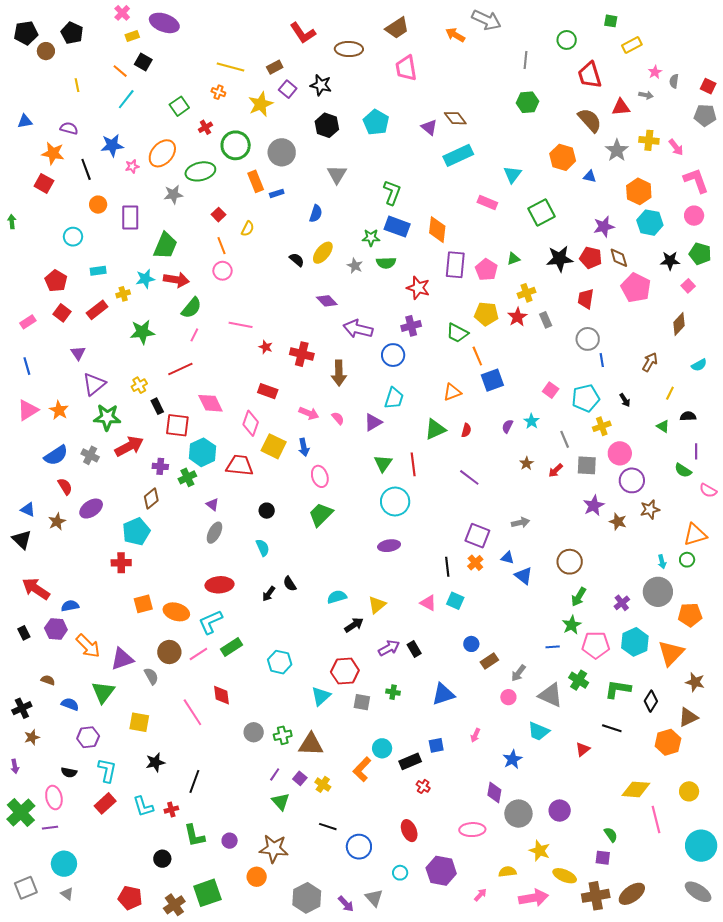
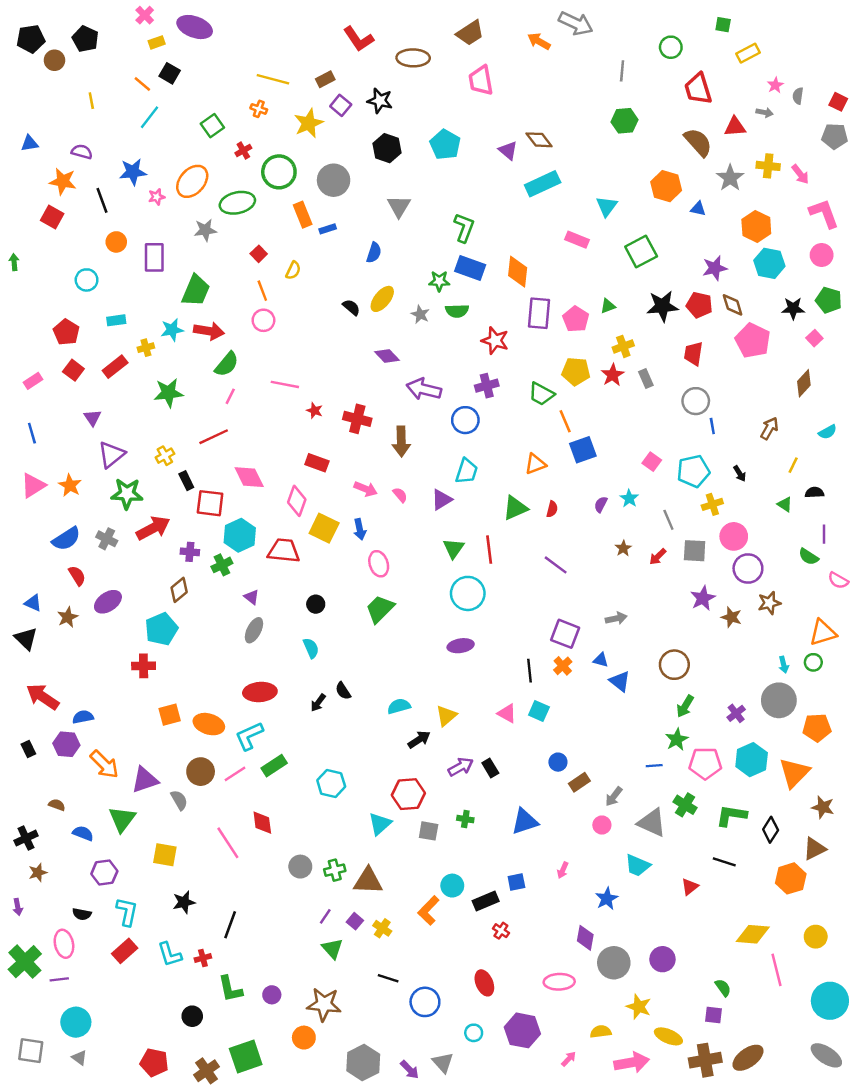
gray square: (26, 888) -> (31, 1051), turned 30

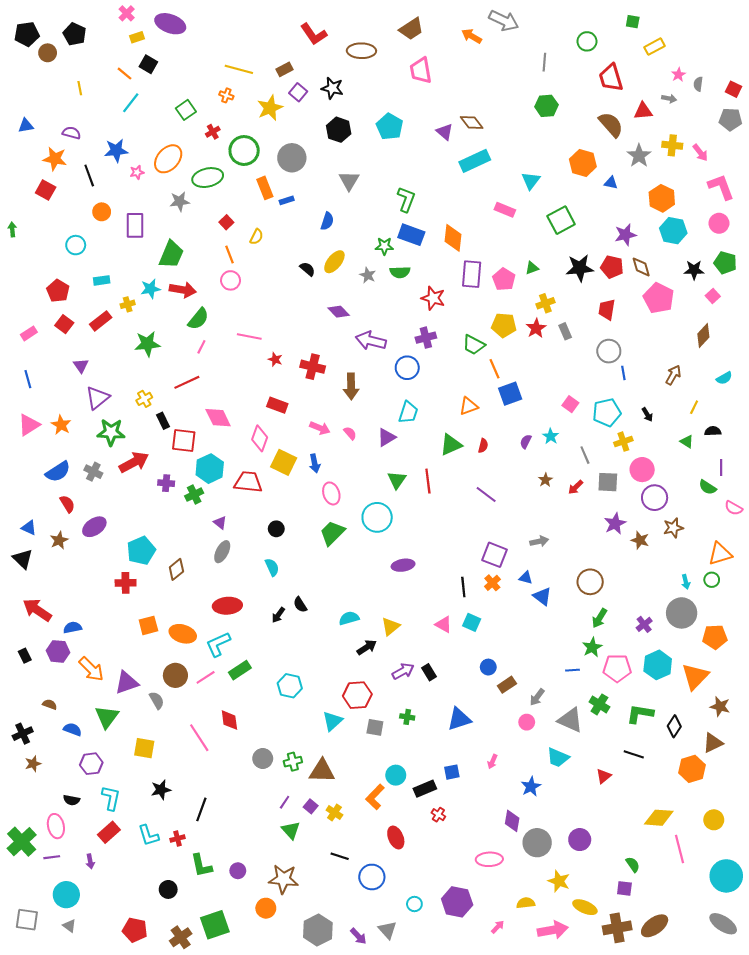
brown diamond: (179, 590) -> (176, 569), moved
cyan circle: (468, 593) -> (377, 517), moved
purple arrow: (18, 907) -> (90, 861), moved
red ellipse: (484, 983) -> (396, 837), moved

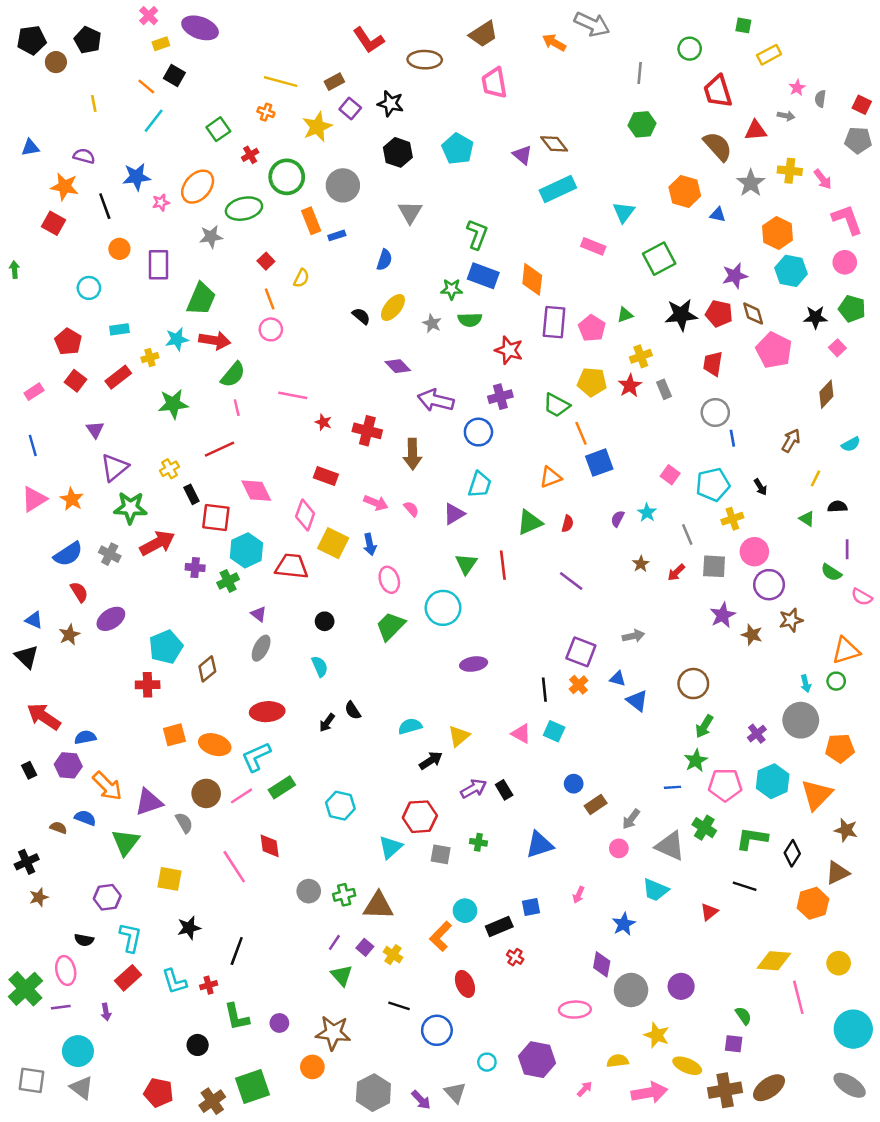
pink line: (201, 347) -> (237, 408), turned -40
blue semicircle: (73, 729) -> (85, 818), moved
gray triangle: (69, 926) -> (82, 1088), size x1.5

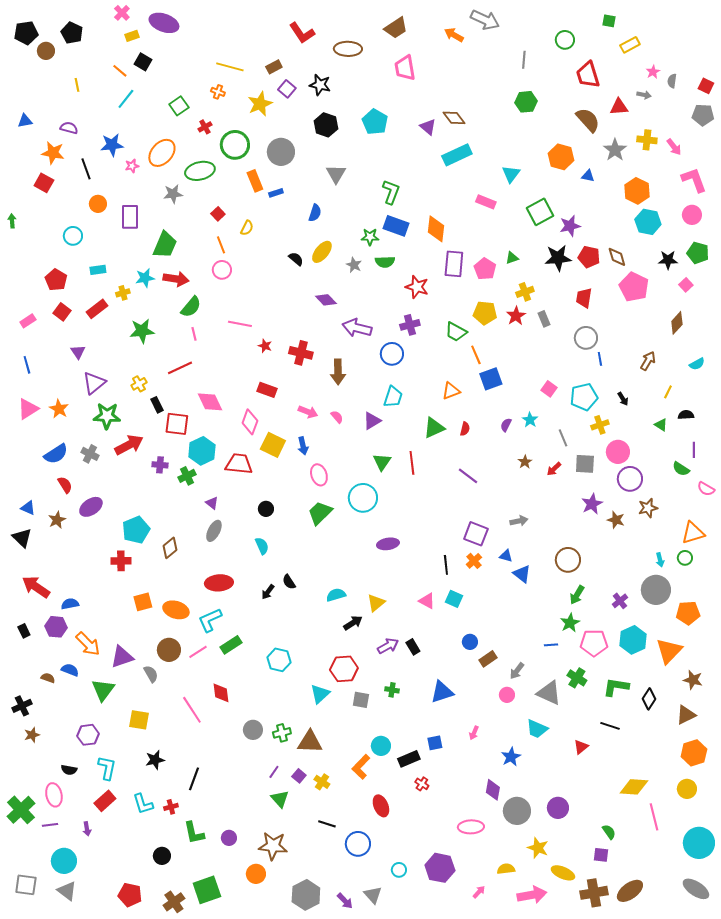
purple star: (735, 276) -> (570, 226), moved
orange hexagon: (813, 903) -> (694, 753), moved

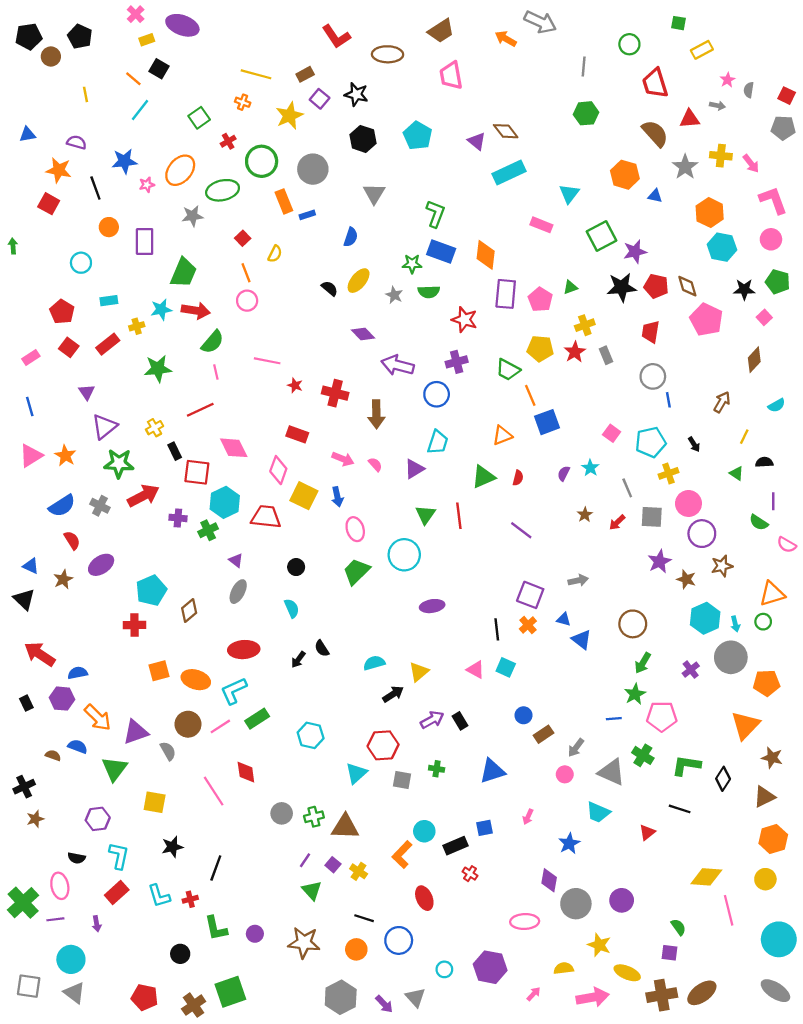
cyan hexagon: (633, 640) -> (705, 618), moved
orange circle: (256, 874) -> (356, 949), moved

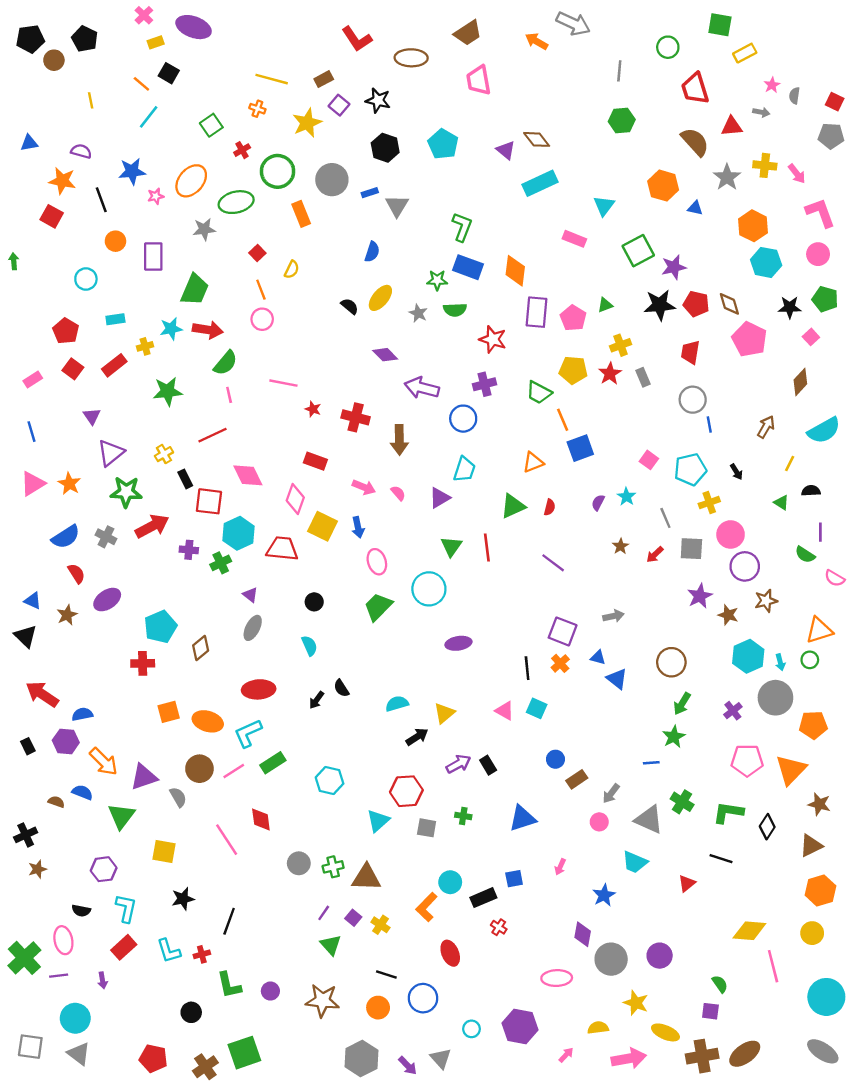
green square: (678, 23) -> (720, 25), size x1.5
blue rectangle: (307, 215) -> (370, 193), moved
cyan semicircle: (777, 405) -> (824, 430), size x1.8
pink pentagon: (662, 716) -> (747, 760), moved

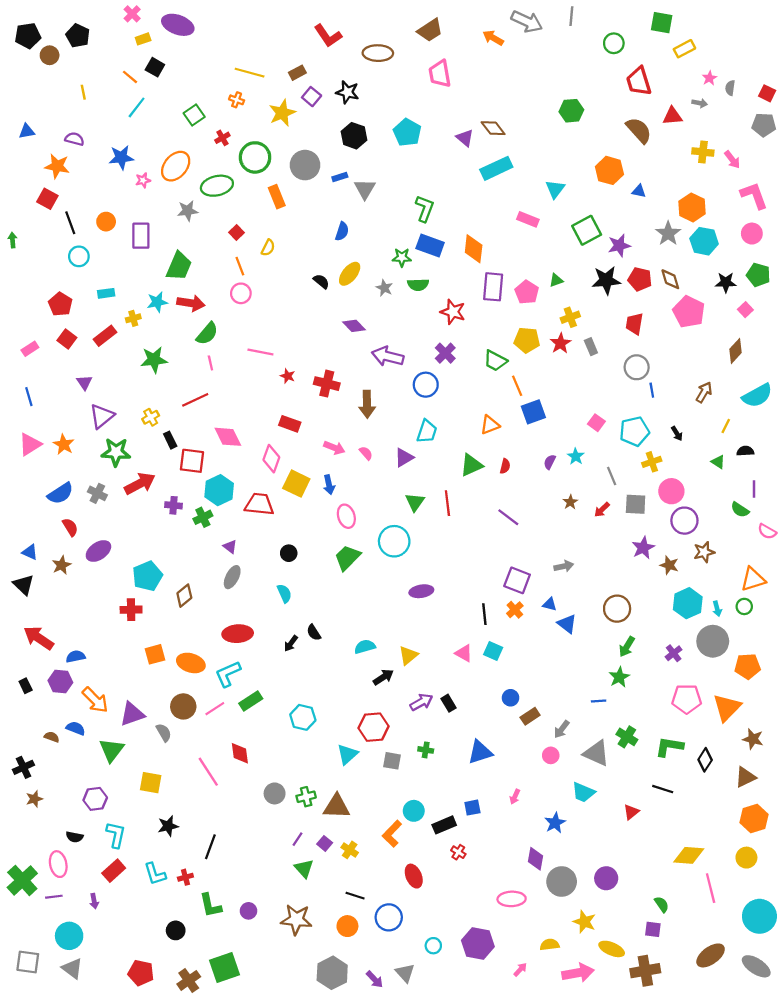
gray line: (619, 71) -> (571, 16), moved
gray star: (727, 177) -> (668, 234), moved
black line: (101, 200) -> (70, 223), moved
purple cross: (485, 384) -> (445, 353), turned -30
brown ellipse: (745, 1054) -> (711, 955), moved

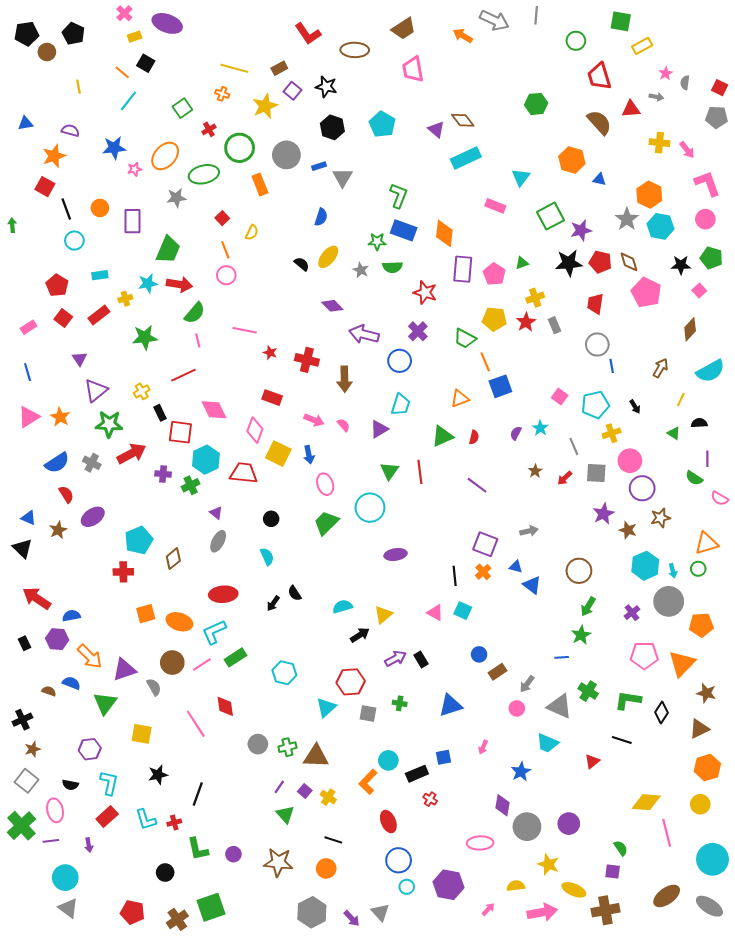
orange star: (57, 166) -> (54, 156), turned -30
blue circle: (389, 917) -> (399, 860), moved
gray square: (28, 962) -> (27, 781), moved, turned 30

